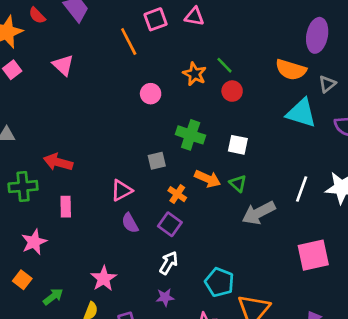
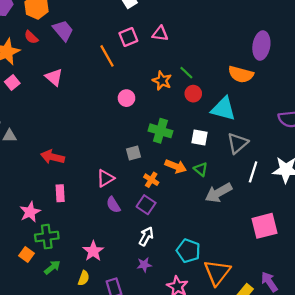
gray triangle: (327, 84) -> (238, 143), moved, size x1.5
cyan triangle: (301, 113) -> (223, 109), moved
green cross: (23, 187) -> (47, 237), moved
pink star: (34, 242) -> (30, 212), moved

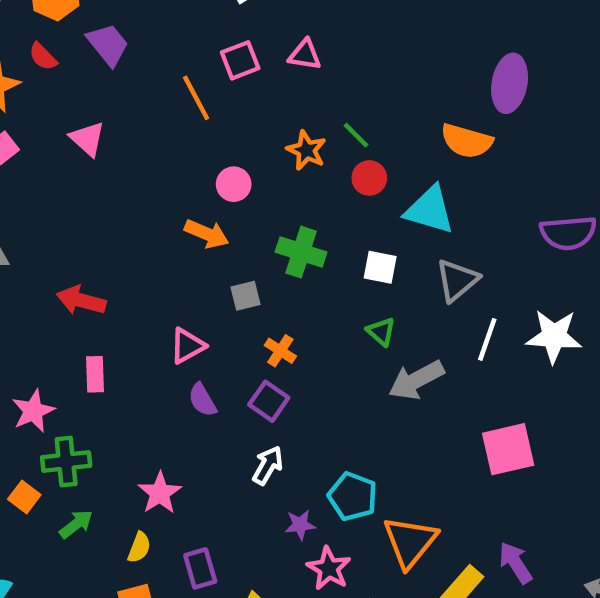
orange arrow: (176, 166) -> (207, 234), moved
purple star: (144, 265) -> (300, 525), moved

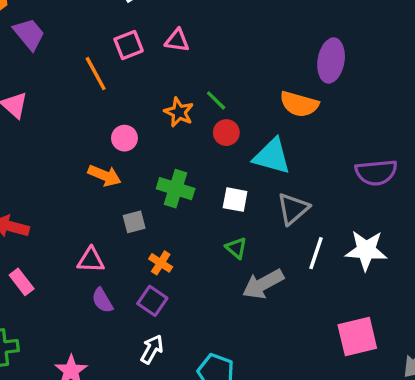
pink triangle: (187, 346) -> (91, 260), turned 32
pink rectangle: (95, 374) -> (22, 282), turned -35
pink square: (508, 449) -> (357, 336), moved

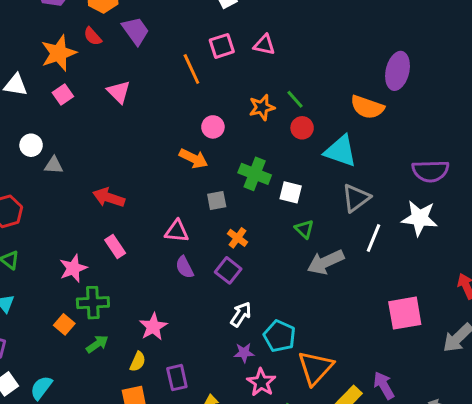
orange star: (179, 112) -> (262, 107), turned 30
white square: (235, 200) -> (291, 192), moved
white star: (366, 250) -> (420, 218), moved
white arrow: (152, 349) -> (241, 314), moved

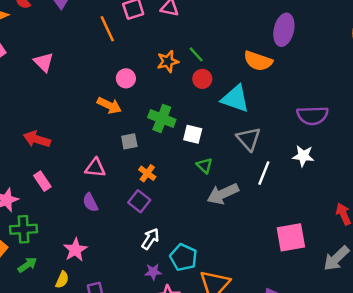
pink triangle: (119, 92) -> (44, 62), moved
gray triangle: (356, 198) -> (249, 139), turned -35
white star: (420, 218) -> (303, 156), size x0.7
purple semicircle: (185, 267) -> (90, 202), moved

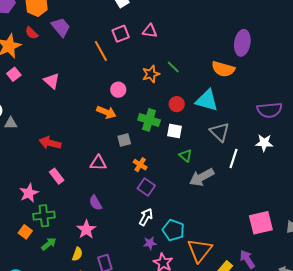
red circle: (202, 79) -> (177, 104), moved
purple square: (139, 201) -> (146, 187), moved
purple semicircle: (90, 202) -> (95, 203), moved
pink square: (291, 237) -> (261, 223), moved

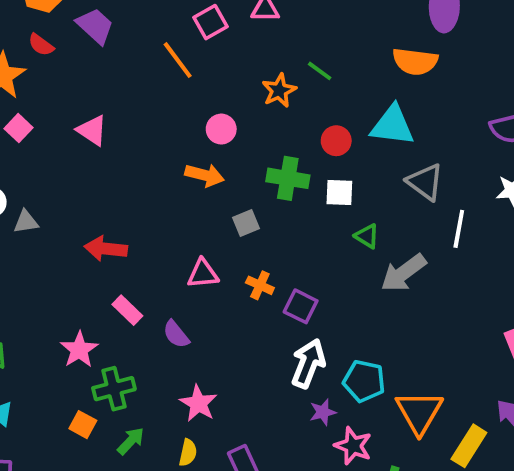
orange cross: (140, 165) -> (260, 285), moved
purple semicircle: (95, 203) -> (176, 334), moved
white arrow: (146, 217) -> (308, 363), size x1.4

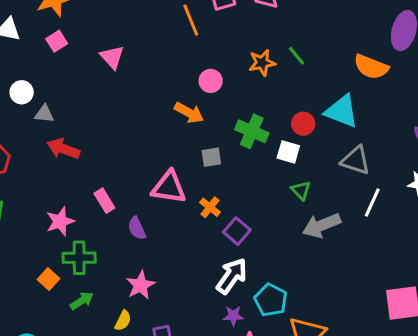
red circle: (336, 141) -> (303, 124), moved
gray triangle: (425, 182) -> (356, 160), turned -32
red arrow: (106, 249) -> (63, 149), moved
pink triangle: (203, 274) -> (169, 187), size x1.4

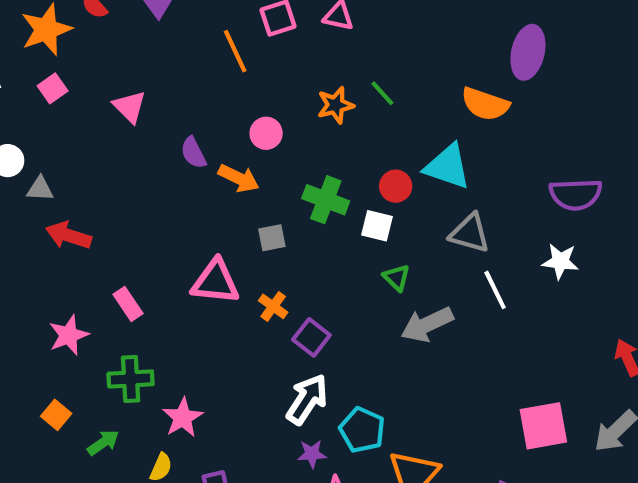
white line: (372, 203) -> (495, 290), turned -48
purple semicircle: (137, 228) -> (193, 153), moved
green cross: (79, 258) -> (131, 379), moved

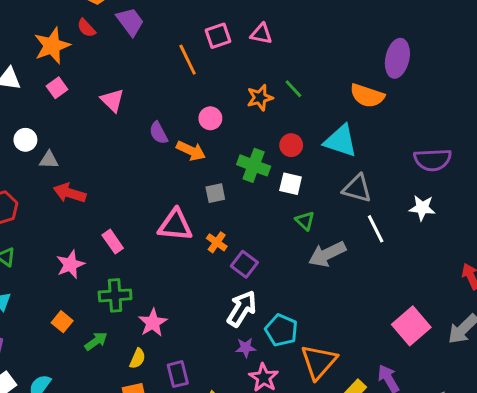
red circle: (396, 186) -> (291, 145), moved
pink square: (543, 426) -> (411, 326), turned -30

